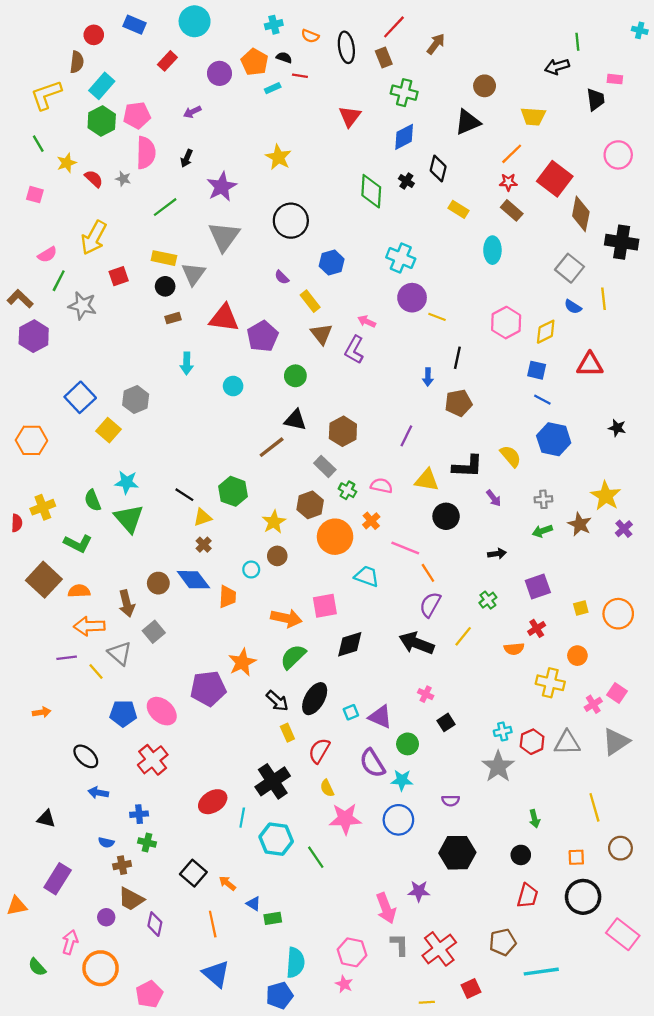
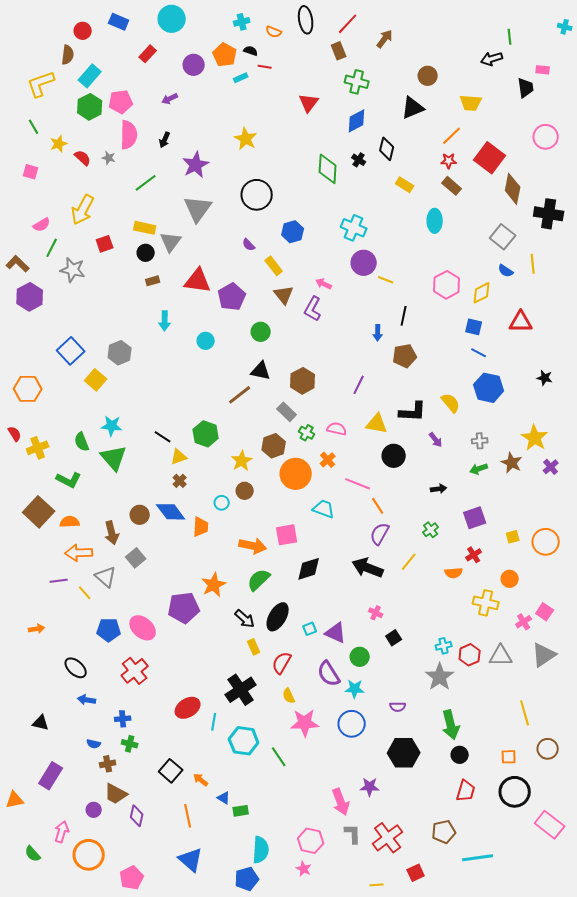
black ellipse: (346, 47) -> (306, 20), moved
red semicircle: (17, 523) -> (15, 434), moved, turned -35
green arrow: (534, 819) -> (451, 725), moved, size x1.8

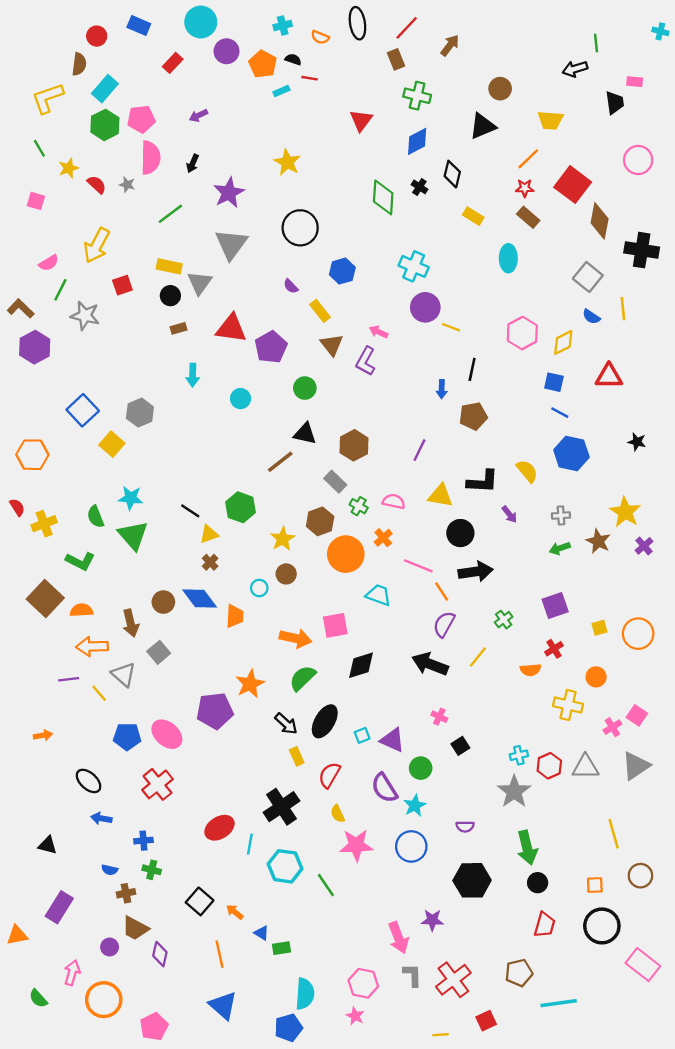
purple circle: (194, 65) -> (227, 51), moved
black arrow: (439, 489) -> (476, 572), moved, size x1.8
cyan star: (355, 689) -> (415, 806), turned -30

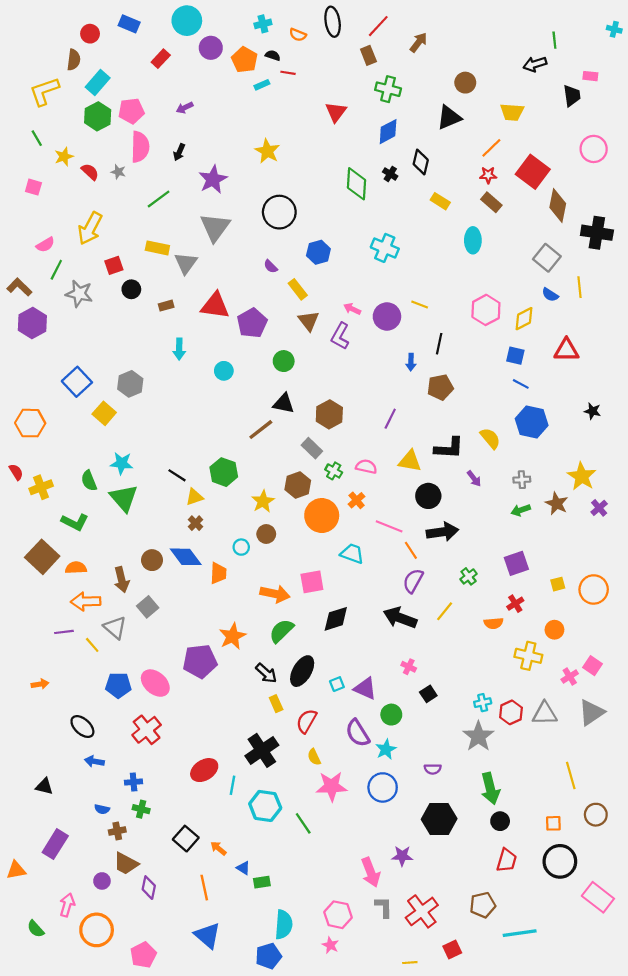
black circle: (170, 296) -> (131, 289), moved
purple circle: (425, 307) -> (387, 316), moved

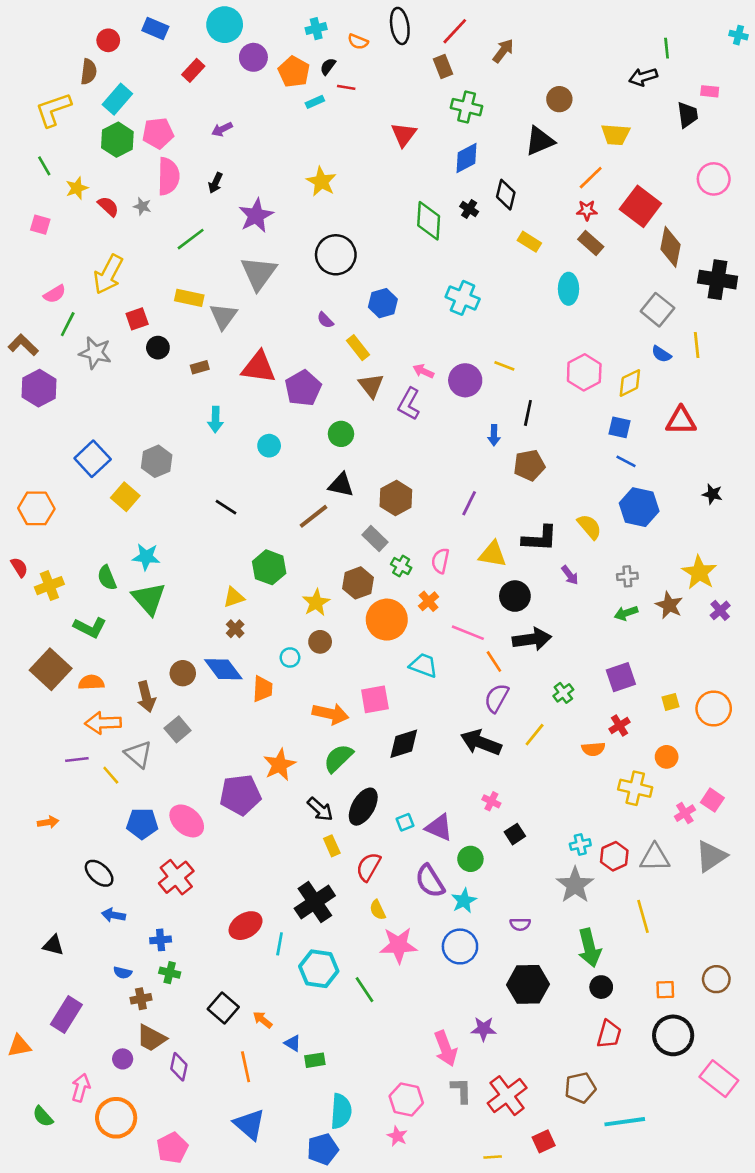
black semicircle: (273, 55) -> (328, 66), turned -72
pink semicircle: (366, 467) -> (440, 561), turned -90
black line: (177, 475) -> (226, 507), moved
yellow line: (571, 775) -> (643, 916), moved

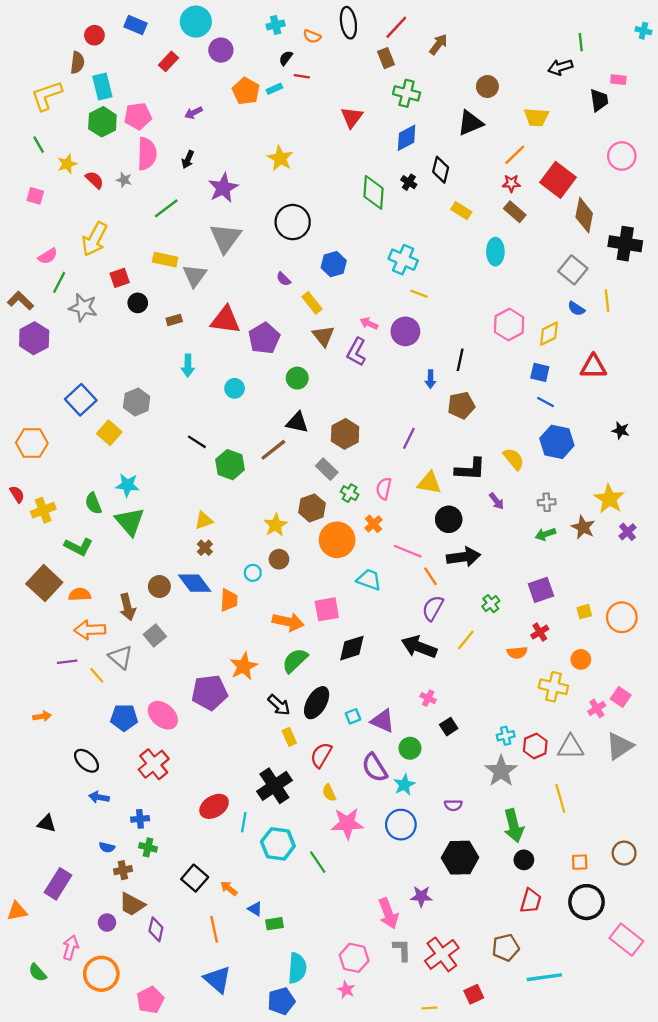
orange pentagon: (294, 72) -> (246, 91), moved
cyan rectangle: (117, 99) -> (102, 86), turned -55
yellow line: (504, 366) -> (419, 294), moved
green hexagon: (269, 567) -> (230, 465), moved

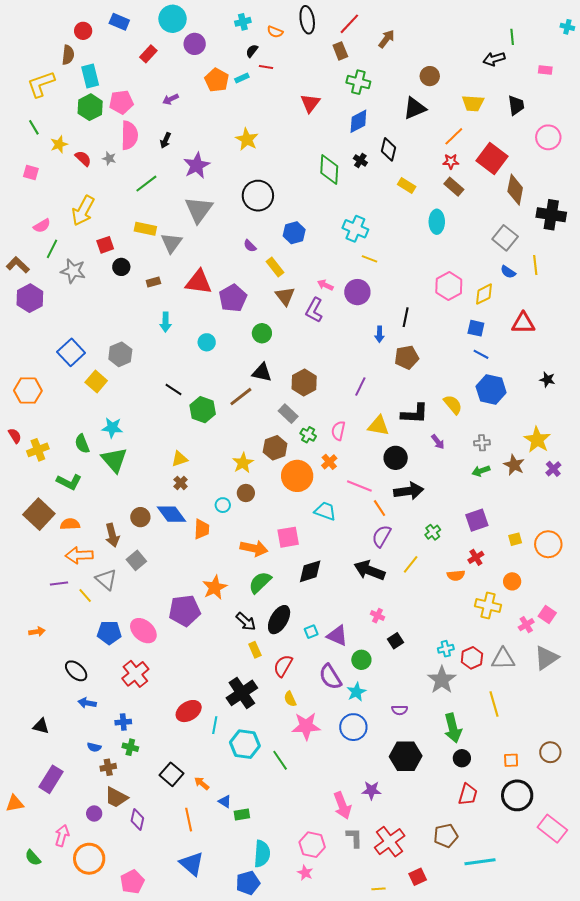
black trapezoid: (599, 100) -> (516, 105), moved

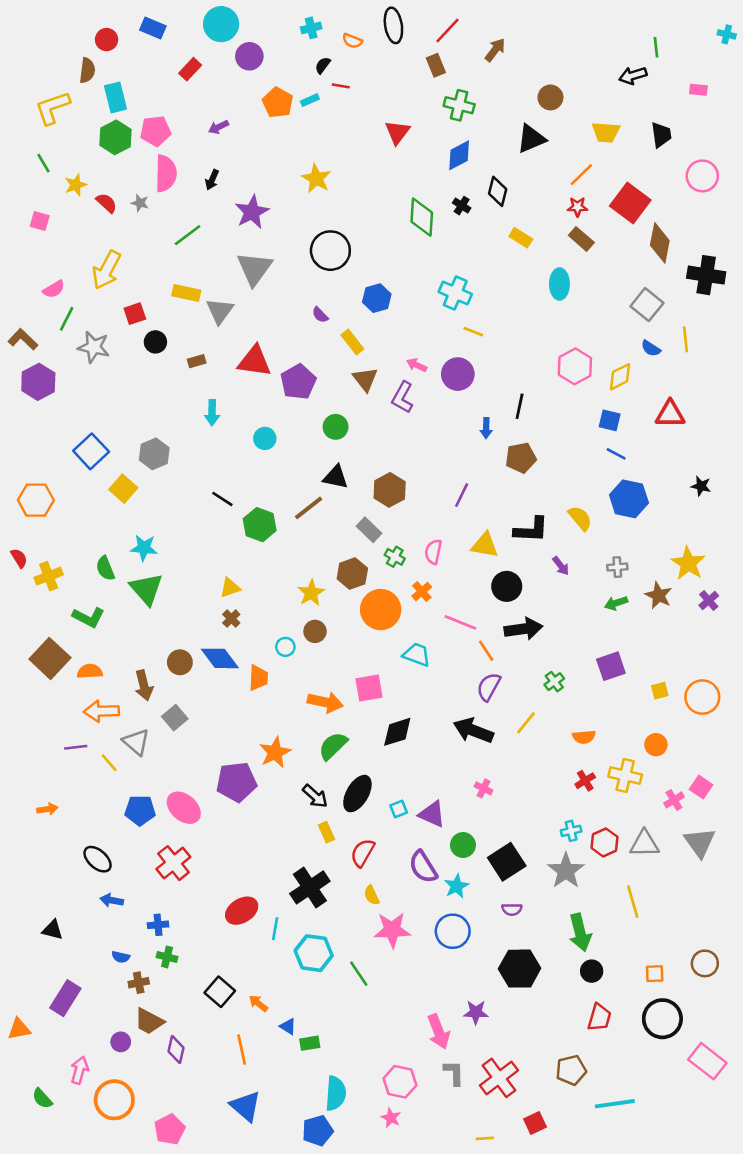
red cross: (476, 557) -> (585, 781), moved
black square: (396, 641) -> (507, 862), moved, size x1.8
gray triangle: (546, 658) -> (700, 842), turned -32

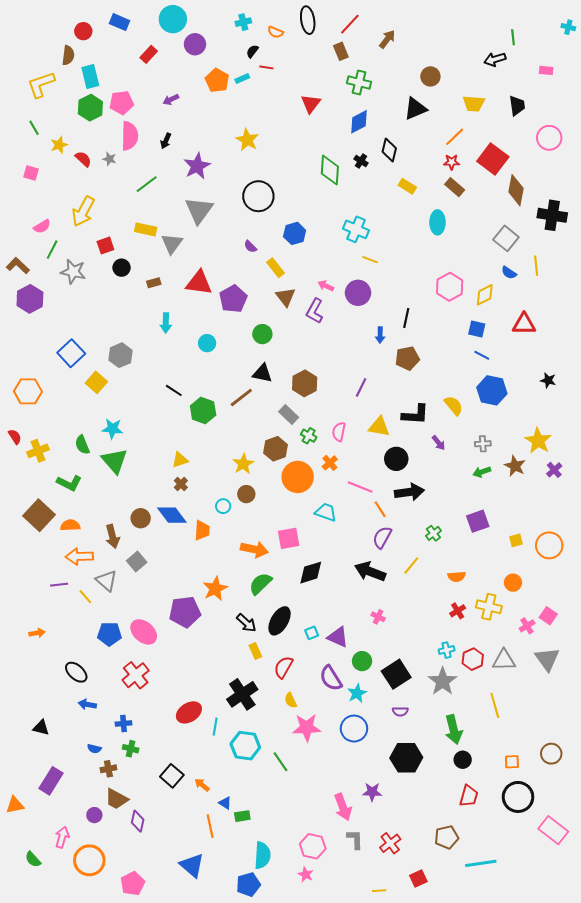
orange line: (242, 1050) -> (210, 826), moved
red cross: (499, 1078) -> (390, 843), size x0.7

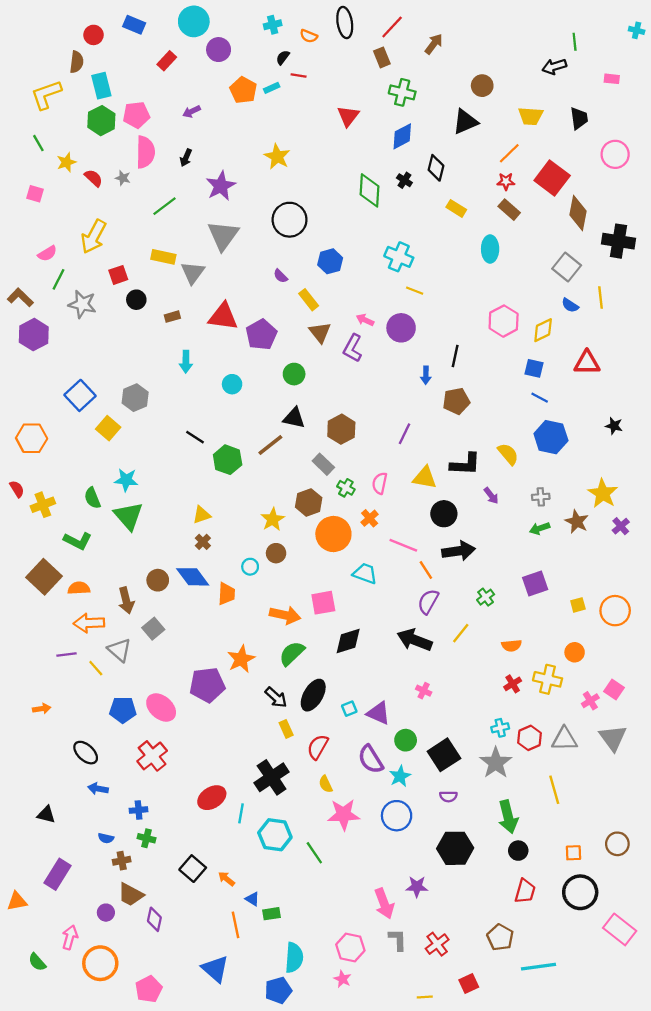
brown pentagon: (447, 837) -> (500, 937), turned -30

